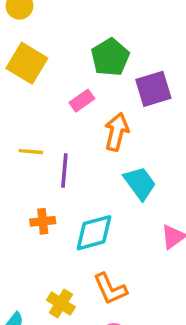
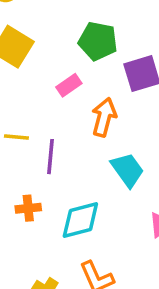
green pentagon: (110, 57) -> (98, 41), turned -30

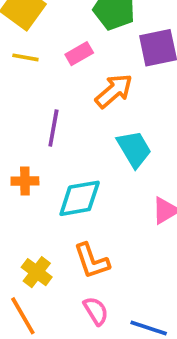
orange arrow: (104, 117) -> (114, 91), turned 30
yellow line: (16, 137) -> (25, 57), moved

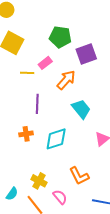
yellow line: (25, 57) -> (27, 73), moved
orange L-shape: (92, 261) -> (79, 176), moved
pink semicircle: (96, 311) -> (60, 197), moved

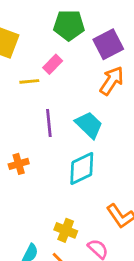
orange arrow: (66, 80) -> (112, 81), moved
cyan trapezoid: (81, 109) -> (89, 125), moved
orange cross: (26, 134) -> (19, 164), moved

